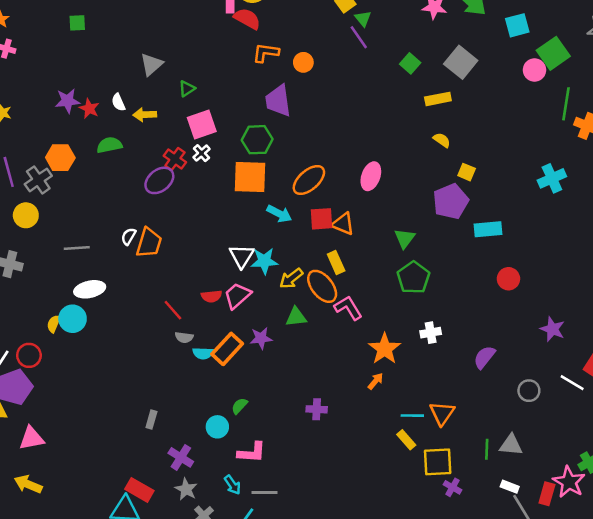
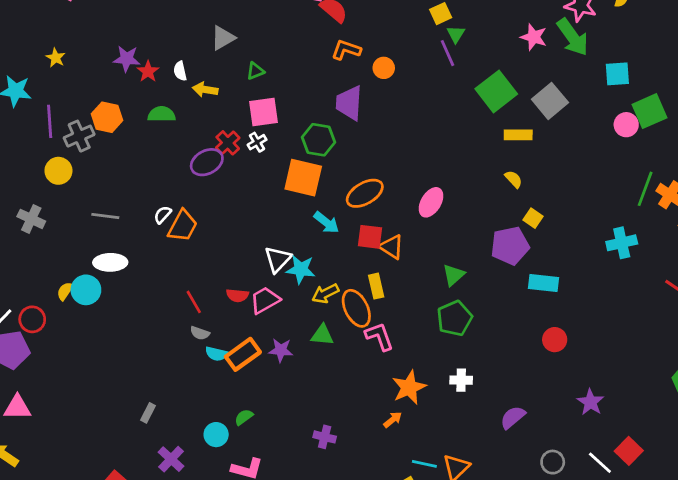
green square: (410, 63) -> (496, 91), size x1.8
green line: (566, 104) -> (645, 189), moved

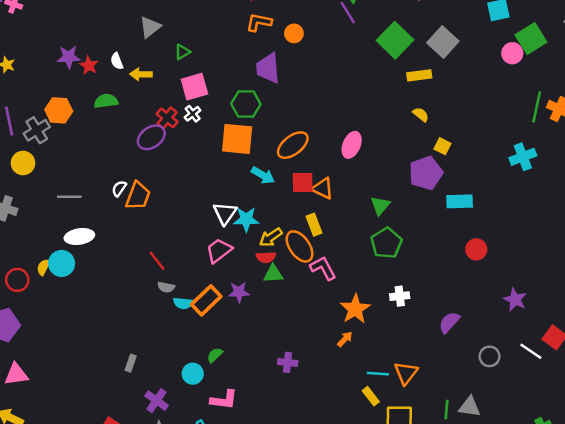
red semicircle: (237, 295) -> (266, 257), moved
red circle: (32, 319) -> (17, 280), moved

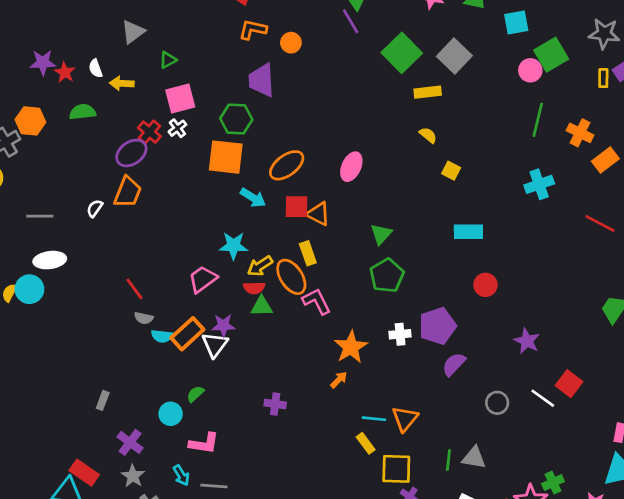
green line: (537, 107) -> (538, 120), moved
purple pentagon: (426, 173) -> (437, 326), moved
orange trapezoid: (138, 196) -> (128, 192), moved
white triangle: (225, 213) -> (215, 345), moved

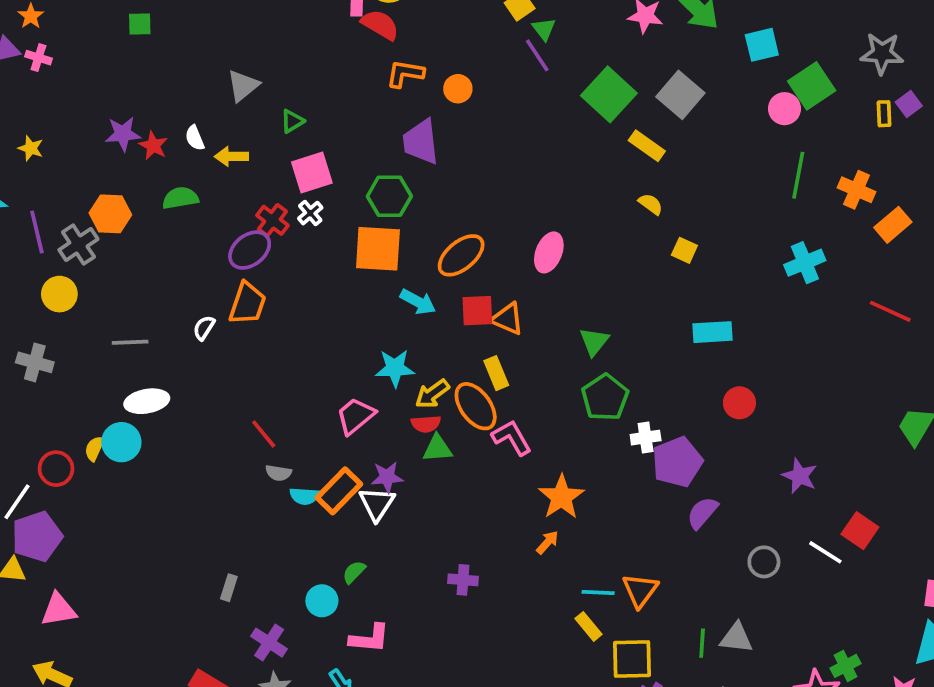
yellow rectangle: (428, 92) -> (647, 146), turned 45
white cross: (400, 334) -> (646, 438), moved

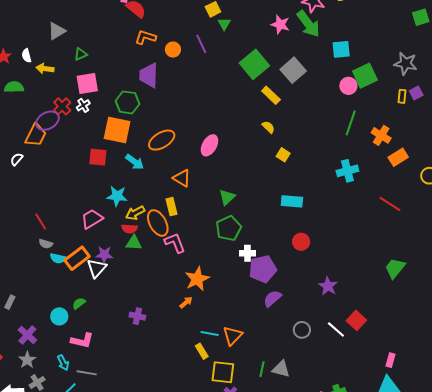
purple line: (537, 55) -> (201, 44), moved
orange trapezoid: (247, 303) -> (36, 135), moved
red square: (477, 311) -> (98, 157), moved

